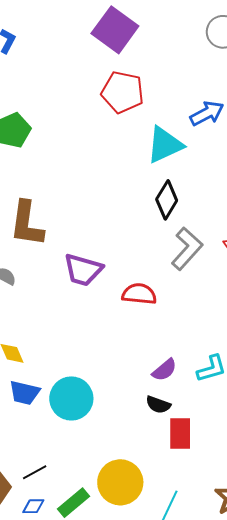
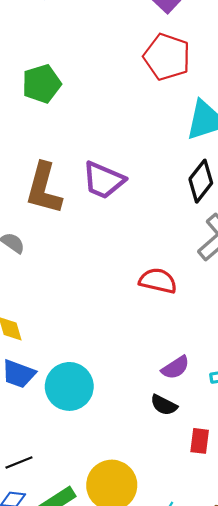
purple trapezoid: (83, 270) -> (103, 180), moved
red rectangle: (180, 434) -> (200, 441), moved, size x0.7

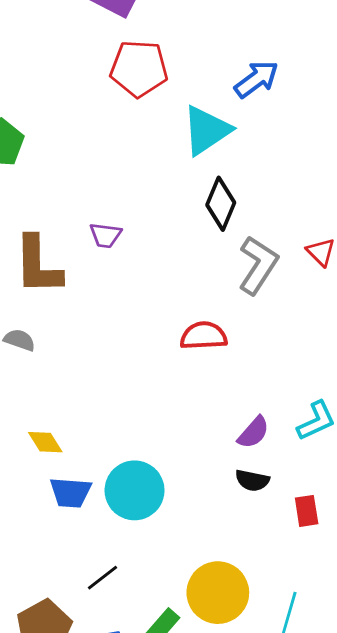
purple trapezoid: (103, 180) -> (105, 235), size x0.6
black line: (19, 462) -> (103, 578), moved

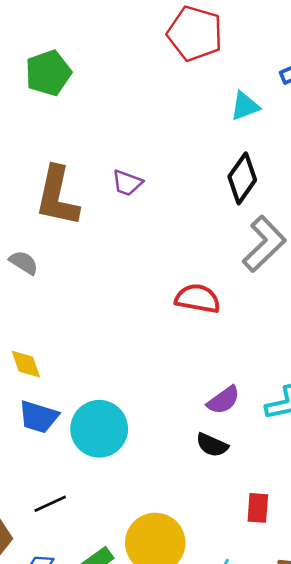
cyan triangle: (206, 130) -> (245, 106), size x0.6
red rectangle: (307, 511) -> (258, 508), moved

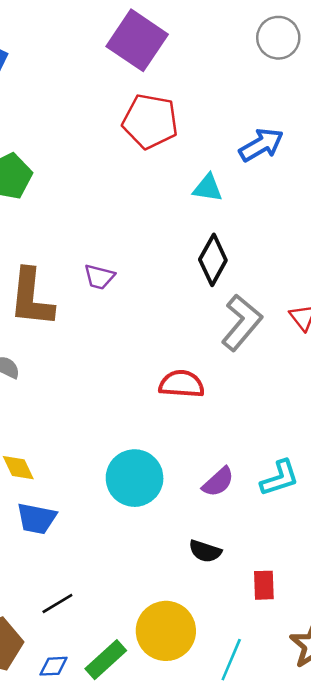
cyan triangle: (245, 106) -> (208, 188), turned 36
cyan circle: (99, 429) -> (135, 478), moved
black semicircle: (212, 445) -> (205, 551), moved

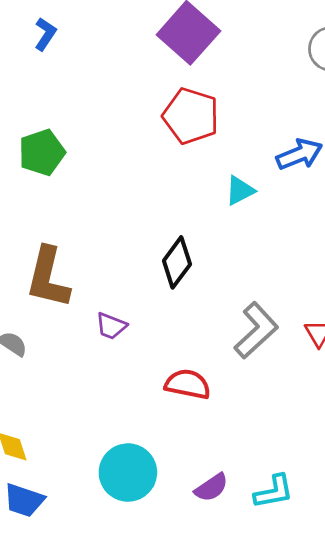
cyan triangle: (208, 188) -> (240, 191), turned -44
black diamond: (213, 260) -> (177, 262), moved
purple trapezoid: (99, 277) -> (111, 326), moved

